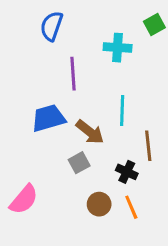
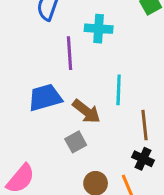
cyan cross: (118, 48) -> (99, 29), moved
black cross: (127, 172) -> (143, 159), moved

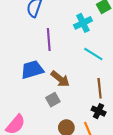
cyan cross: (99, 29) -> (83, 23), moved, turned -30
cyan line: (119, 90) -> (93, 54), moved, turned -60

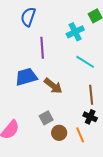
gray square: (53, 100) -> (46, 118), moved

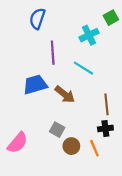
cyan line: (85, 62) -> (83, 68), moved
black cross: (90, 117) -> (105, 128), turned -32
gray square: (46, 118) -> (57, 130), turned -32

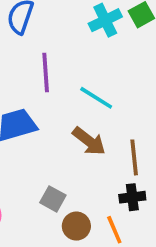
cyan cross: (89, 35) -> (105, 20), moved
brown arrow: (65, 94) -> (89, 141), moved

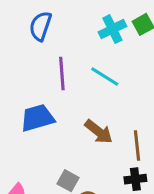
cyan line: (96, 98) -> (105, 77), moved

